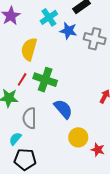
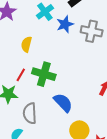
blue star: (68, 31) -> (65, 24), turned -30
yellow semicircle: (29, 49) -> (26, 44), size x0.7

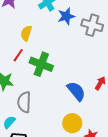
red line: (21, 75) -> (18, 55), moved
blue semicircle: (63, 103) -> (76, 91), moved

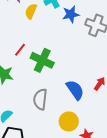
yellow semicircle: (26, 33) -> (31, 11), moved
gray semicircle: (24, 102) -> (40, 99), moved

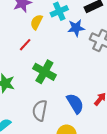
red line: (20, 50) -> (25, 45), moved

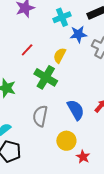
yellow semicircle: (37, 22) -> (60, 55), moved

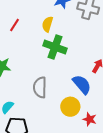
green cross: (46, 77) -> (55, 47), moved
blue semicircle: (76, 110) -> (82, 84), moved

